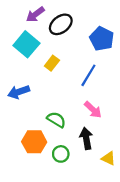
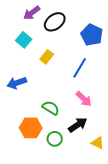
cyan square: (26, 44) -> (24, 40), size x0.7
black arrow: (86, 138) -> (78, 125), turned 66

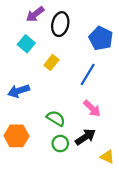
black ellipse: (55, 22) -> (60, 24), turned -40
orange hexagon: (31, 128) -> (16, 136), moved
green circle: (55, 139) -> (60, 144), moved

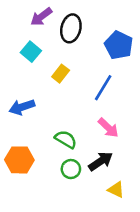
yellow triangle: (107, 157) -> (116, 190), moved

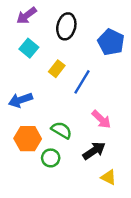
purple arrow: (41, 17) -> (27, 16), moved
blue line: (103, 88) -> (82, 82), moved
orange hexagon: (19, 160) -> (28, 139), moved
green circle: (71, 169) -> (51, 158), moved

